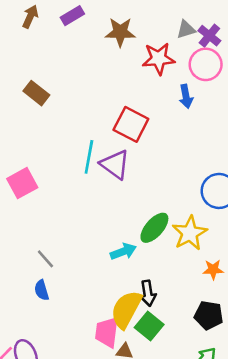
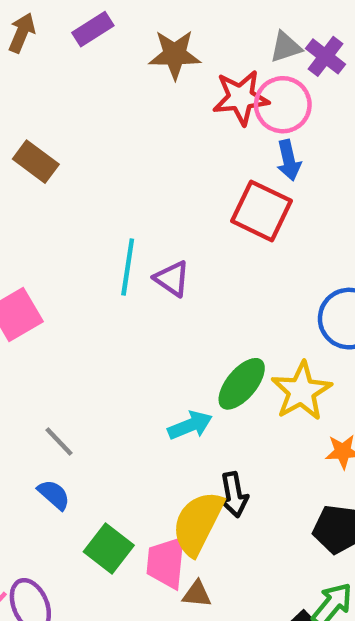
pink circle: (206, 64) -> (283, 105), moved
red square: (131, 124) -> (262, 211), moved
purple triangle: (115, 164) -> (172, 279), size x0.7
blue semicircle: (42, 290) -> (54, 495), turned 150
green square: (149, 326) -> (109, 549), moved

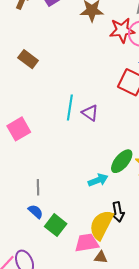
gray line: (59, 441) -> (38, 187), turned 42
green square: (109, 549) -> (56, 225), moved
pink trapezoid: (166, 563) -> (87, 243), turned 75

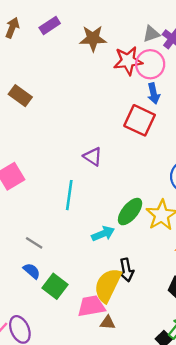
cyan line: (70, 108) -> (69, 195), moved
gray line: (38, 187) -> (34, 243), turned -56

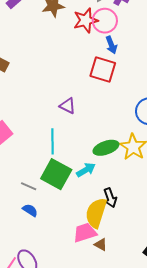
green ellipse: (130, 212) -> (106, 148), turned 40
green square: (55, 286) -> (56, 174), moved, size x1.4
brown triangle: (108, 323) -> (101, 245), turned 32

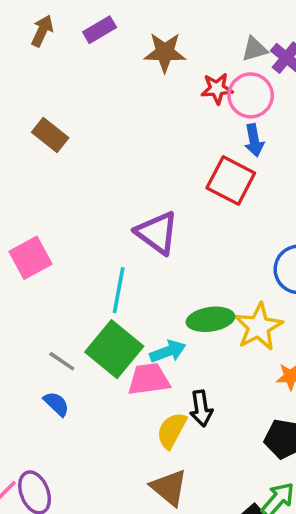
red star: (86, 20) -> (217, 89), size x0.7
purple triangle: (68, 106) -> (157, 233), size x1.5
yellow semicircle: (96, 213) -> (172, 430), size x0.7
pink trapezoid: (85, 233) -> (149, 379), moved
brown triangle: (101, 245) -> (169, 488), size x1.6

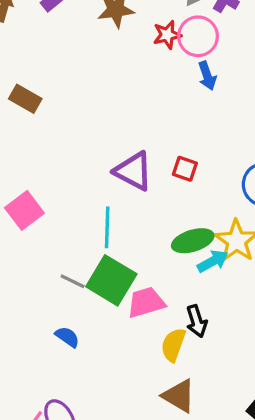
red square: (231, 181) -> (185, 169), moved, size x0.6
cyan arrow: (168, 351) -> (213, 261), moved
gray line: (62, 361) -> (73, 281), moved

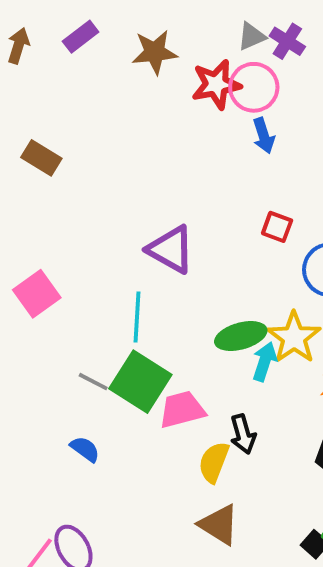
red star: (167, 35) -> (216, 84), size x1.4
red square: (185, 169) -> (277, 227), moved
cyan arrow: (213, 261) -> (265, 362), turned -44

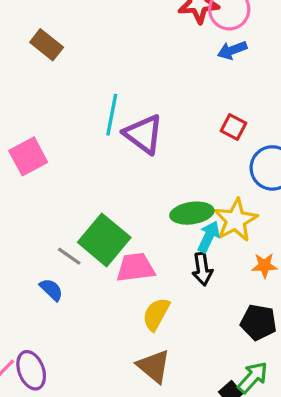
blue arrow: (264, 136) -> (232, 50), turned 80
cyan line: (137, 317) -> (112, 115), moved
gray line: (93, 382) -> (69, 256), moved
black arrow: (243, 434) -> (202, 269), moved

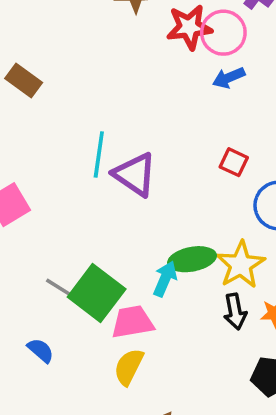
cyan arrow: (209, 237) -> (165, 279), moved
gray line: (69, 256) -> (59, 288), moved
black arrow: (202, 269) -> (235, 311), moved
yellow semicircle: (156, 314) -> (129, 367), moved

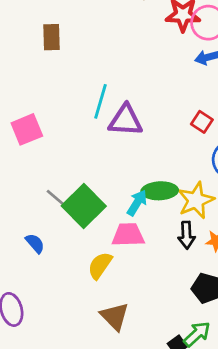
brown rectangle: (24, 81) -> (52, 37), turned 44
purple triangle: (135, 174) -> (126, 120), turned -39
pink trapezoid: (132, 322) -> (128, 235), moved

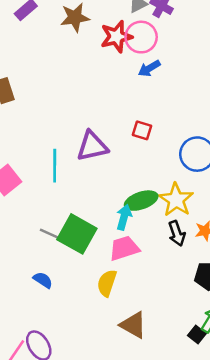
cyan line: (101, 101) -> (55, 166), moved
red square: (202, 122) -> (142, 130), moved

